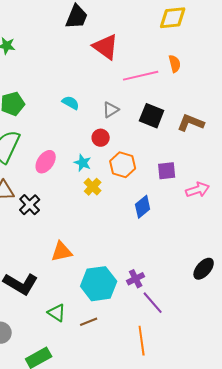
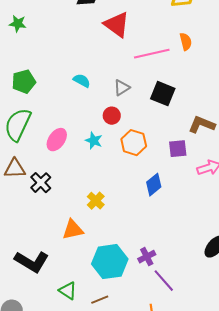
brown L-shape: (191, 123) -> (202, 125), moved
yellow cross: (93, 187) -> (96, 201), moved

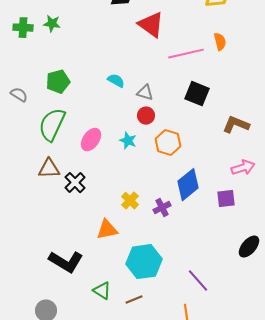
gray triangle: (122, 88) -> (145, 93), moved, turned 48
purple square: (178, 149) -> (226, 199), moved
blue diamond: (154, 185) -> (188, 185), size x1.4
purple cross: (147, 257) -> (162, 208), moved

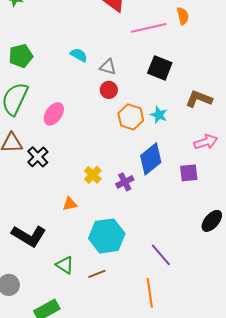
cyan star: (128, 141) -> (159, 115), moved
orange triangle: (107, 230) -> (70, 204), size x0.7

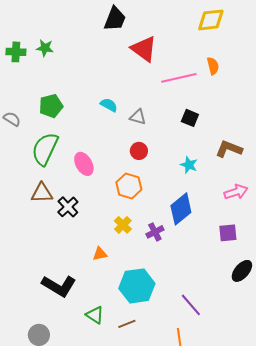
black square: (160, 68) -> (190, 118), size x0.7
red circle: (109, 90) -> (139, 151), moved
pink ellipse: (54, 114) -> (84, 164), turned -65
orange hexagon: (131, 117) -> (129, 186), moved
purple square: (189, 173) -> (228, 233), moved

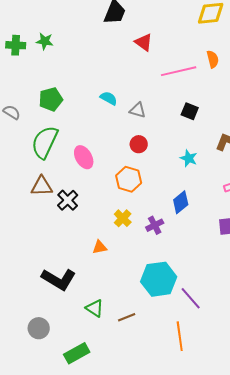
red triangle: (144, 49) -> (144, 42), size x0.7
blue diamond: (181, 209) -> (181, 202), size x0.7
cyan hexagon: (137, 286) -> (159, 279), moved

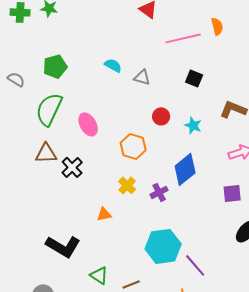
red circle: (139, 144) -> (161, 116), moved
blue diamond: (181, 202) -> (185, 169), size x1.4

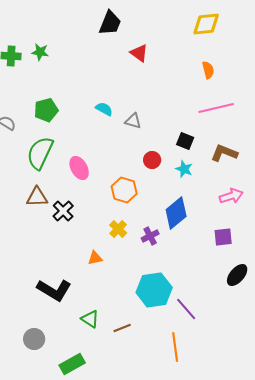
pink line: (183, 38) -> (216, 108), moved
black square: (194, 78) -> (185, 141), moved

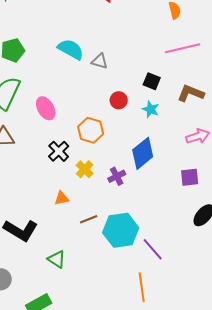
cyan semicircle: (104, 109) -> (71, 49), size x1.5
black cross: (63, 211) -> (59, 151), moved
brown line: (122, 328) -> (89, 219), moved

